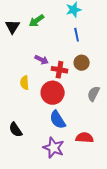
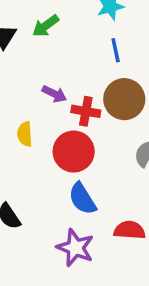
brown circle: (82, 63) -> (124, 99), size x1.5

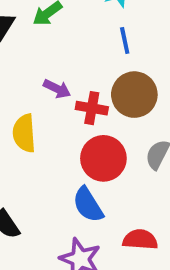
yellow semicircle: (25, 134) -> (24, 133), size x1.4
red circle: (74, 152) -> (103, 158), moved

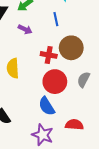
blue line: (125, 40) -> (56, 19), moved
purple arrow: (57, 89) -> (25, 29), moved

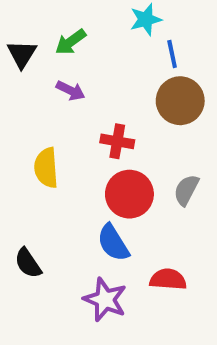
blue line: (56, 19) -> (172, 54), moved
brown circle: (71, 48) -> (180, 101), moved

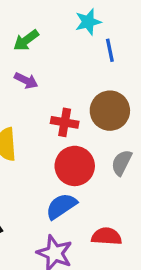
brown circle: (180, 101) -> (110, 111), moved
blue semicircle: (113, 243) -> (61, 206), turned 88

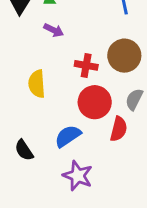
blue semicircle: (61, 206) -> (68, 136), moved
red semicircle: (107, 236) -> (119, 129), moved, turned 100

